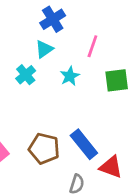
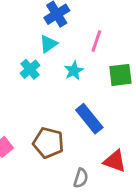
blue rectangle: (84, 144) -> (89, 119), moved

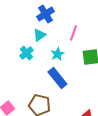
blue rectangle: (89, 119) -> (57, 78), moved

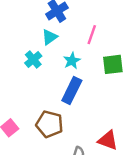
blue rectangle: (57, 78) -> (72, 91), turned 65

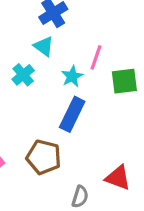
pink line: (92, 35) -> (96, 57), moved
cyan triangle: (49, 37) -> (44, 46), turned -49

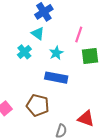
pink line: (96, 57) -> (79, 34), moved
blue rectangle: (72, 114) -> (56, 78), turned 75

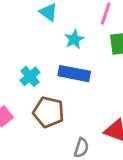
cyan cross: (24, 52) -> (30, 76), moved

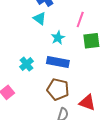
brown pentagon: (49, 112) -> (58, 89), moved

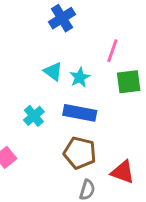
cyan triangle: (40, 18) -> (53, 71), moved

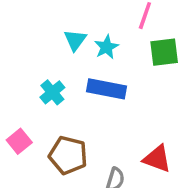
cyan triangle: (53, 71) -> (75, 40), turned 30
brown pentagon: (80, 153) -> (68, 155), moved

